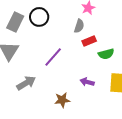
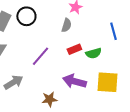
red rectangle: (89, 41) -> (74, 49), moved
purple arrow: (87, 82) -> (74, 81), size x1.6

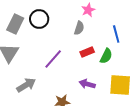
blue line: (113, 31) -> (116, 34), moved
green semicircle: (93, 53) -> (106, 56), turned -49
purple arrow: (74, 81) -> (87, 84), size x0.7

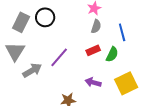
gray semicircle: (79, 28) -> (96, 26), moved
gray arrow: (26, 85) -> (32, 70), moved
yellow square: (120, 85) -> (126, 83), turned -30

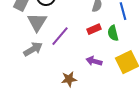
gray triangle: (15, 51) -> (37, 22), moved
green semicircle: (112, 54) -> (113, 33), turned 140

